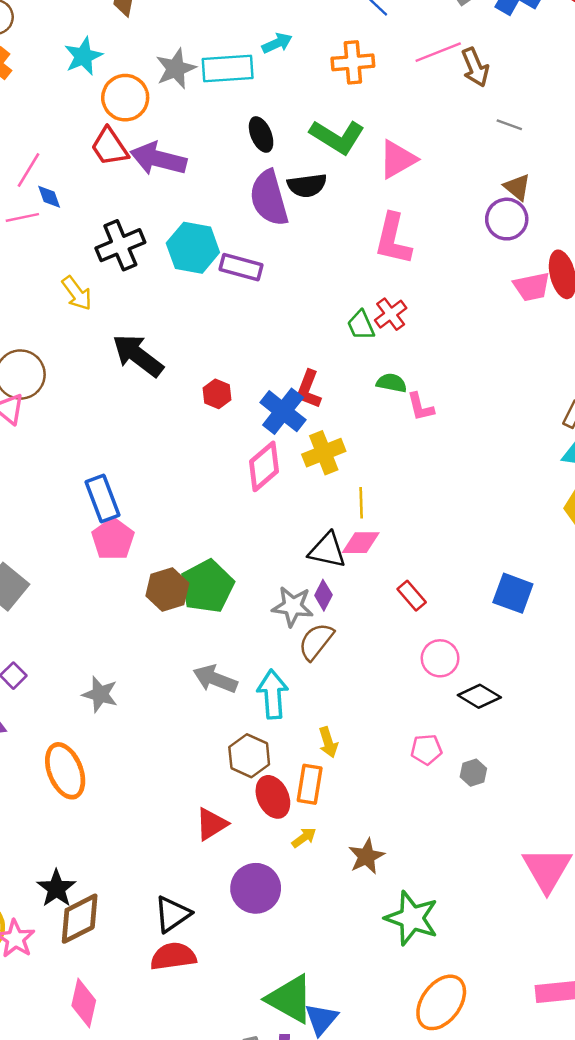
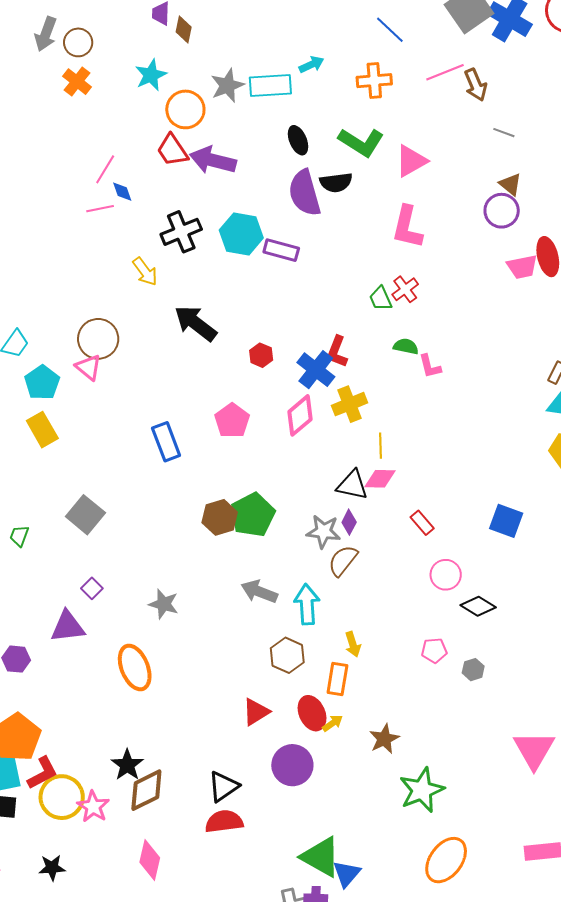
pink pentagon: (113, 539) -> (232, 421), moved
red ellipse: (273, 797) -> (312, 713), moved
green star: (412, 918) -> (422, 790), turned 30

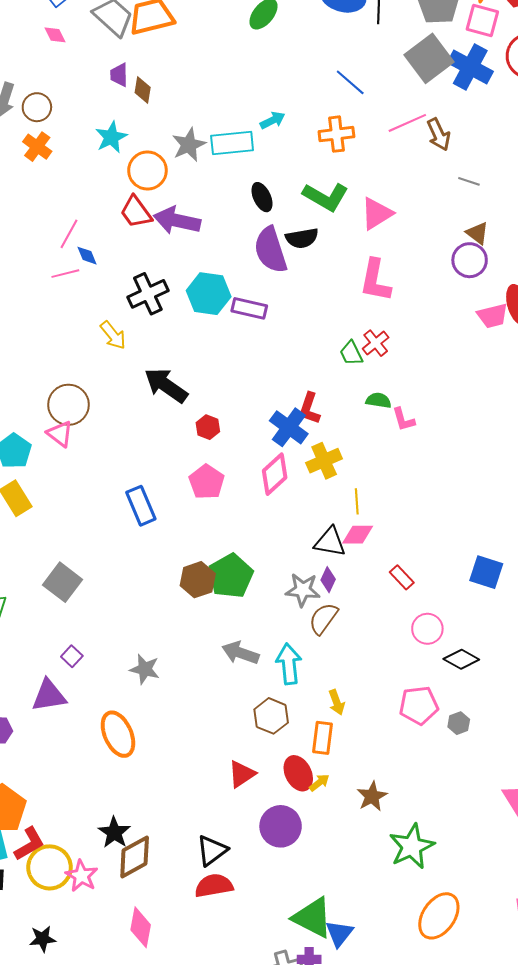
red hexagon: (261, 355) -> (208, 427), moved
pink pentagon: (434, 650) -> (419, 705), size x1.5

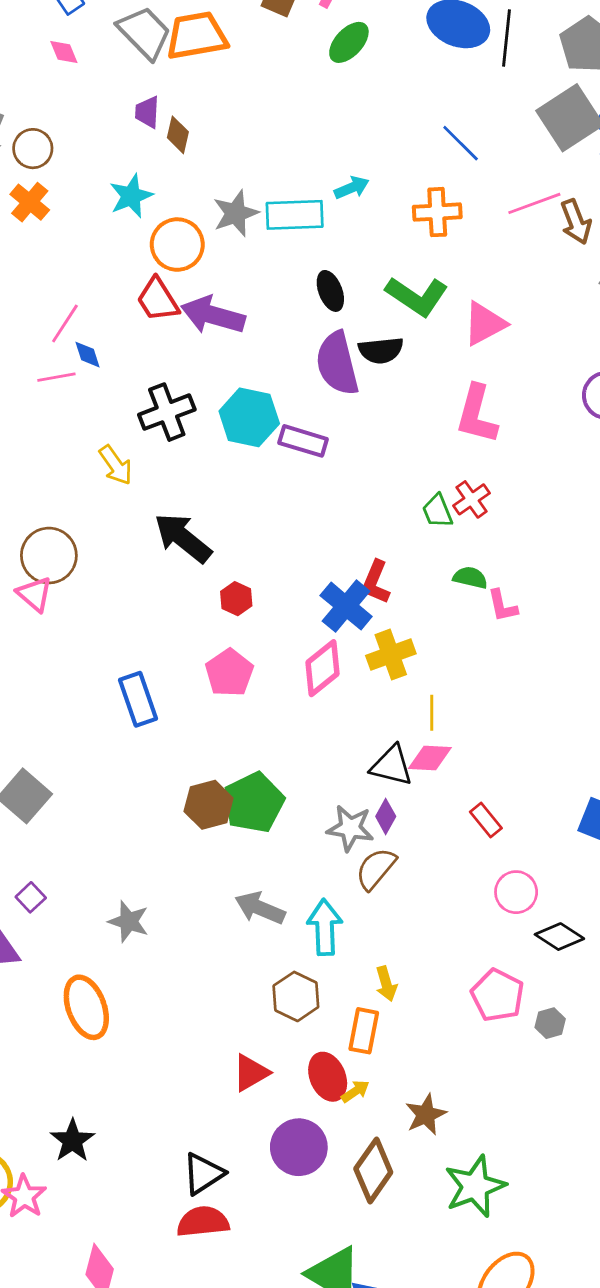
pink pentagon: (419, 705) -> (497, 995), turned 30
brown diamond: (135, 857) -> (373, 1170), moved, turned -30

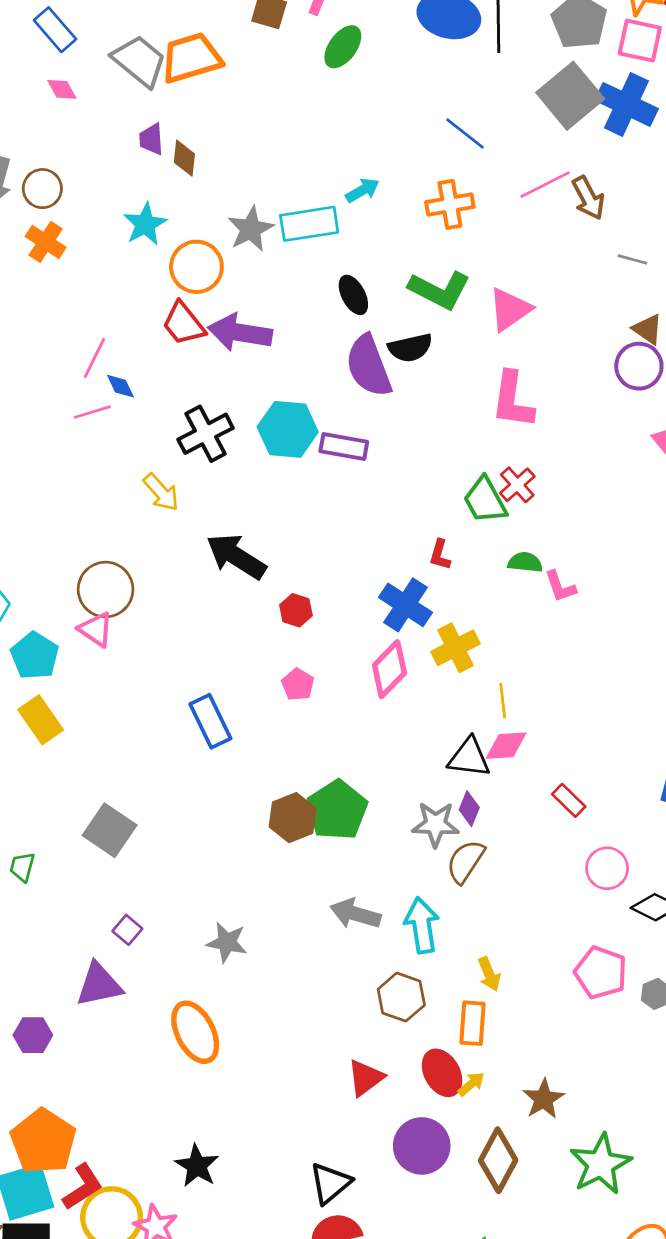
green trapezoid: (437, 511) -> (485, 500), size x1.4
red L-shape: (376, 582) -> (440, 555), moved, size x0.7
pink pentagon: (229, 673) -> (298, 684), size x0.7

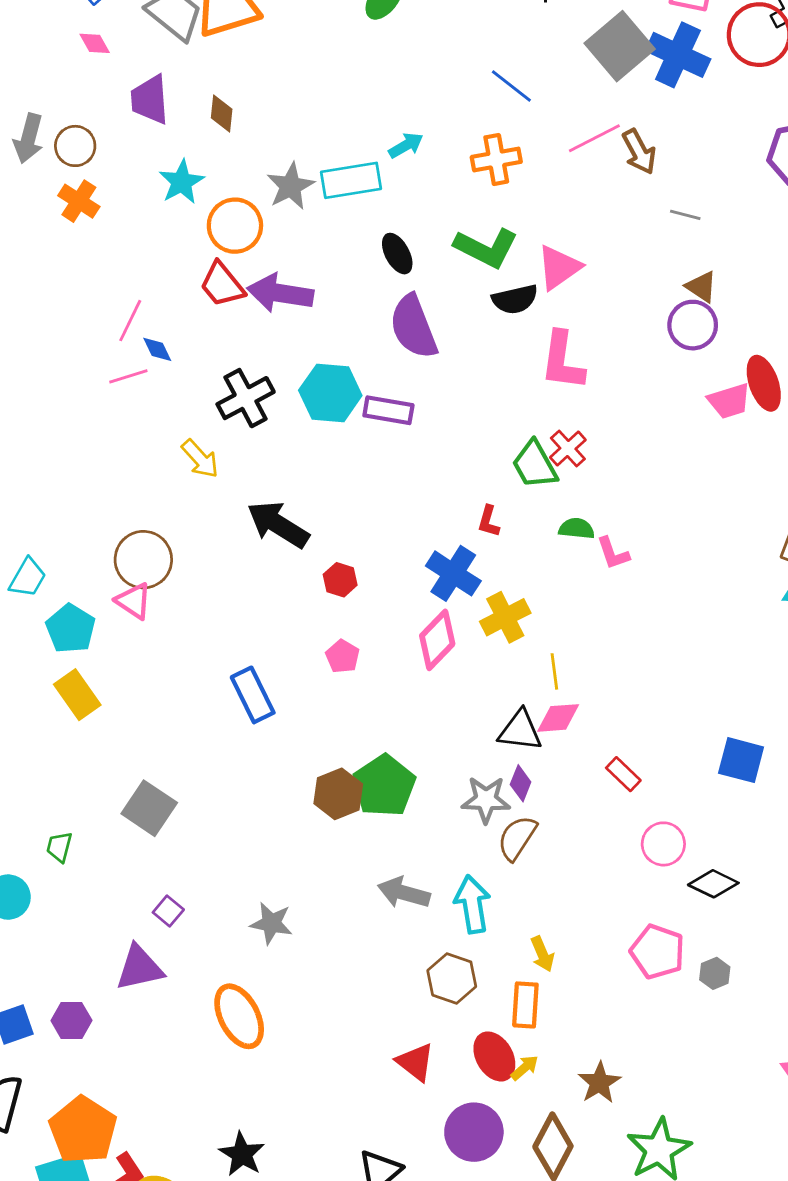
purple trapezoid: (151, 139) -> (150, 100), moved, size x1.5
black semicircle: (410, 348) -> (515, 299), moved
red triangle: (365, 1078) -> (415, 1062), turned -45

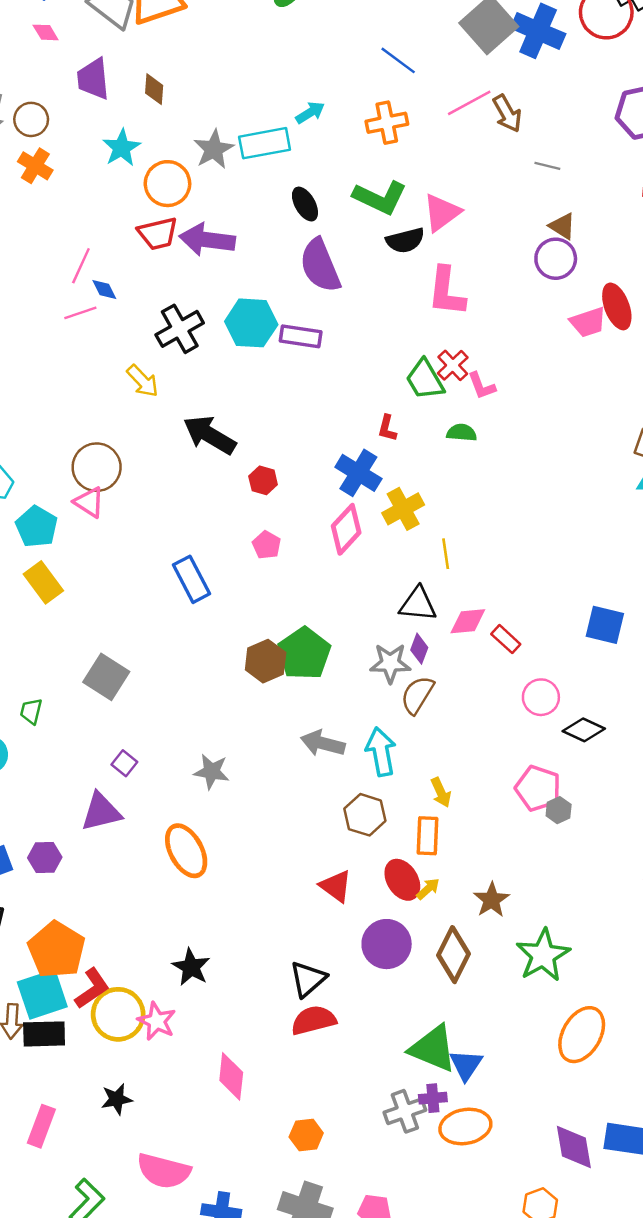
red trapezoid: (222, 285) -> (158, 234), turned -63
pink L-shape: (613, 553) -> (482, 386), moved
pink diamond: (558, 718) -> (468, 621), moved
gray hexagon: (715, 973) -> (559, 810), moved

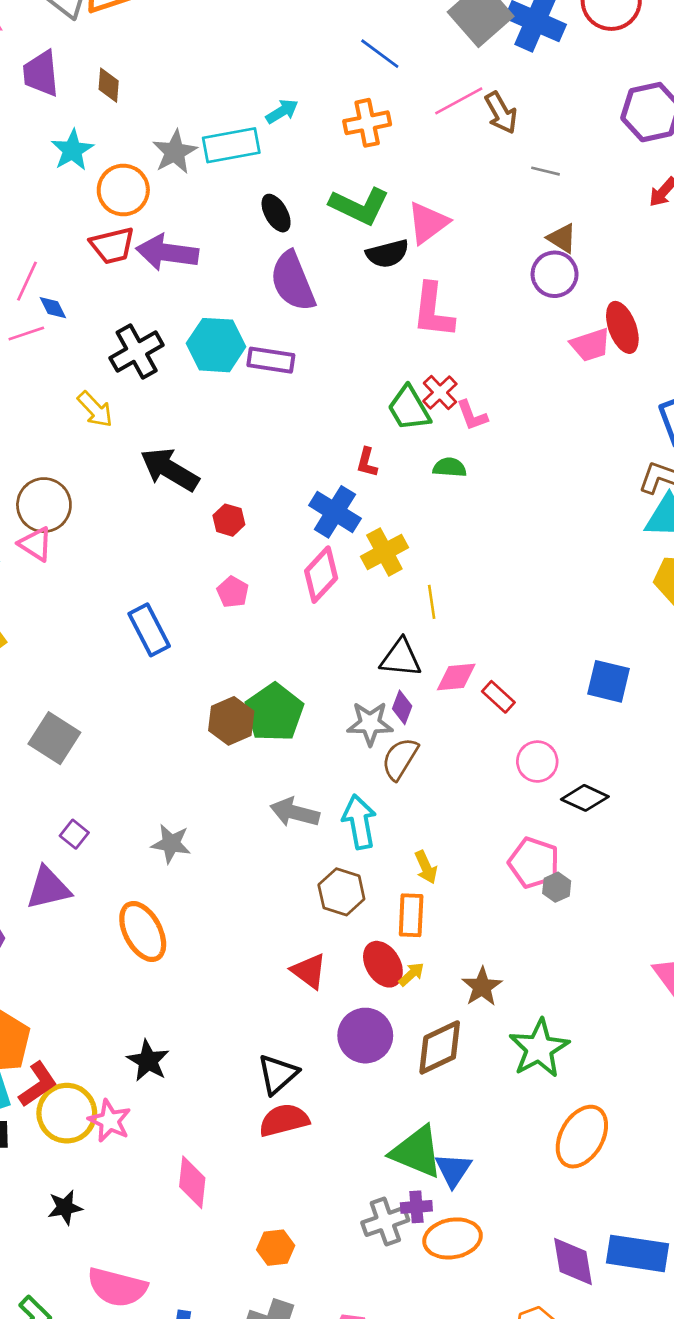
brown diamond: (454, 955) -> (440, 1047), turned 38

